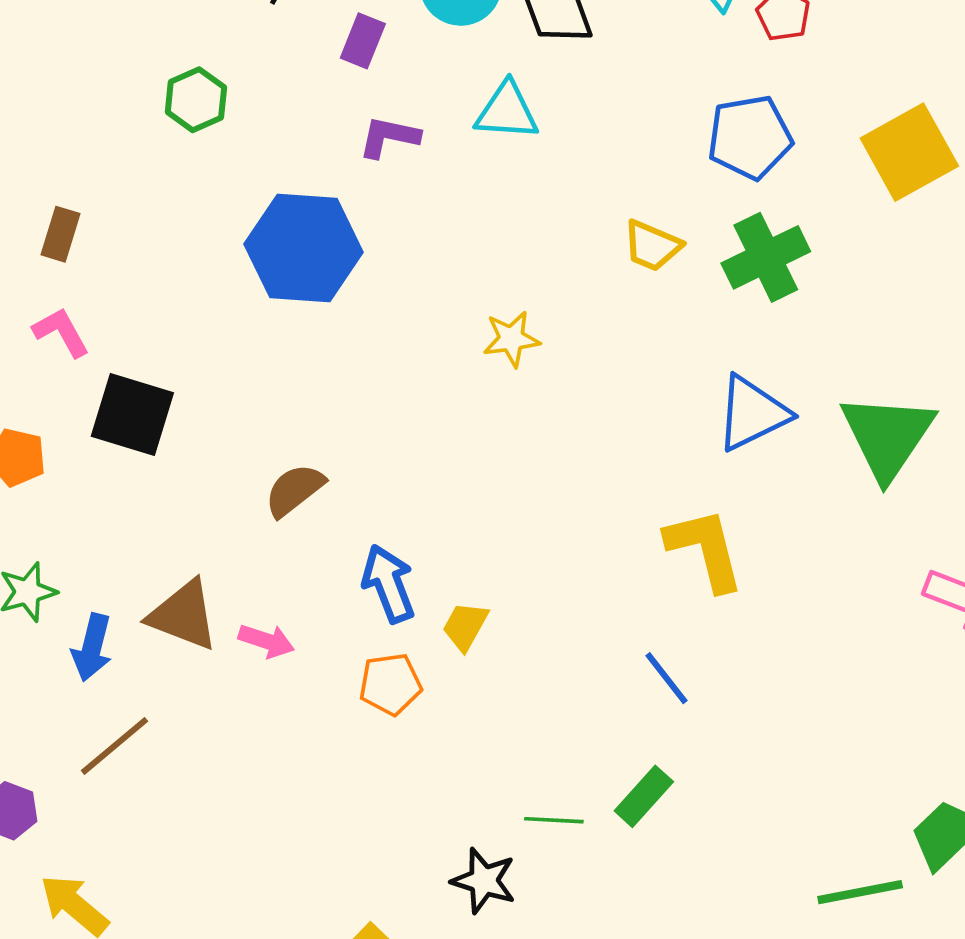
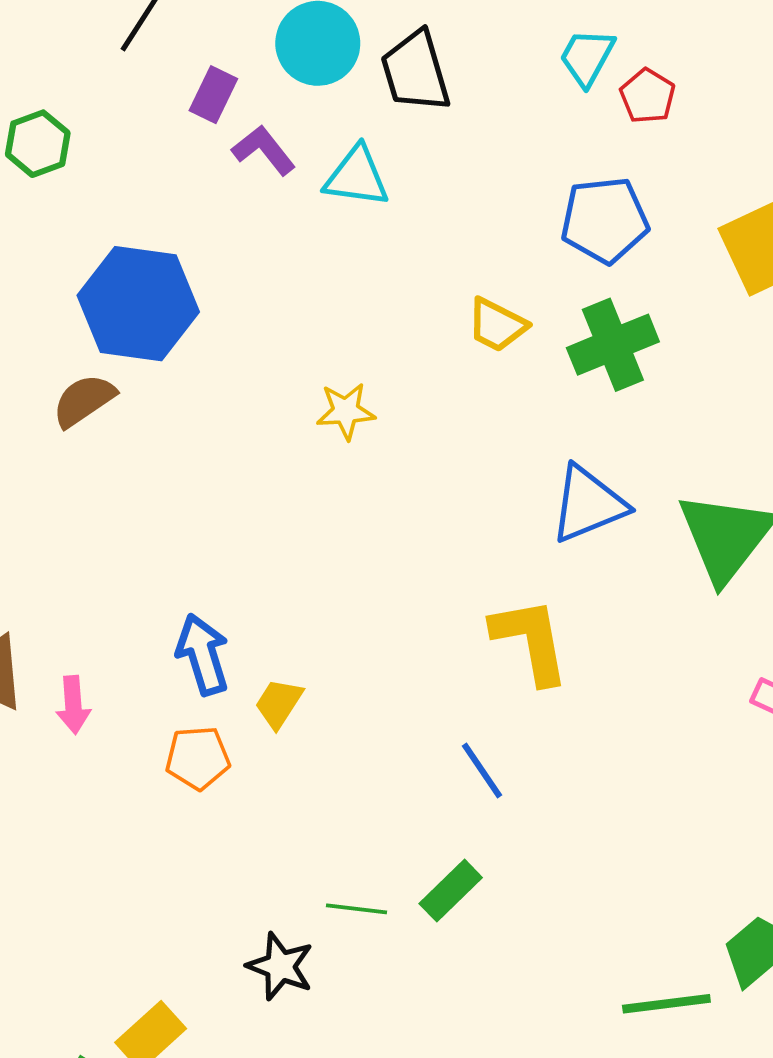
purple L-shape: (389, 137) -> (264, 150), moved, turned 36
brown semicircle: (294, 490) -> (84, 400), moved
pink arrow: (266, 641) -> (73, 705), turned 64

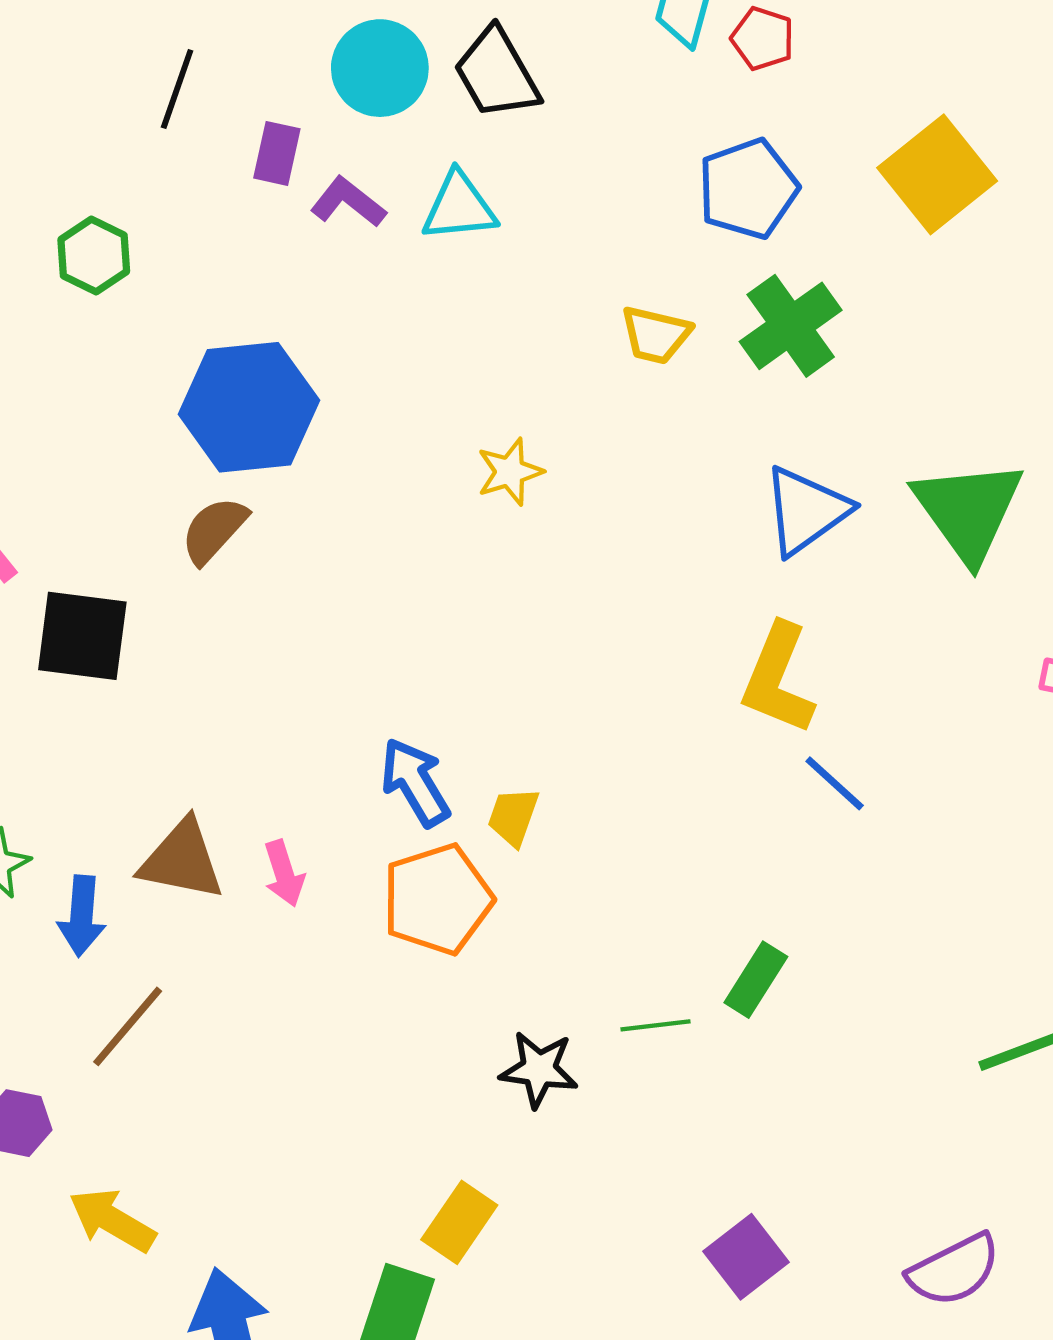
yellow L-shape: (530, 641) -> (778, 679), turned -134
orange pentagon: (198, 758) -> (437, 899), size x1.5
blue line: (482, 771) -> (835, 783), moved
black star: (280, 966) -> (539, 1069), moved

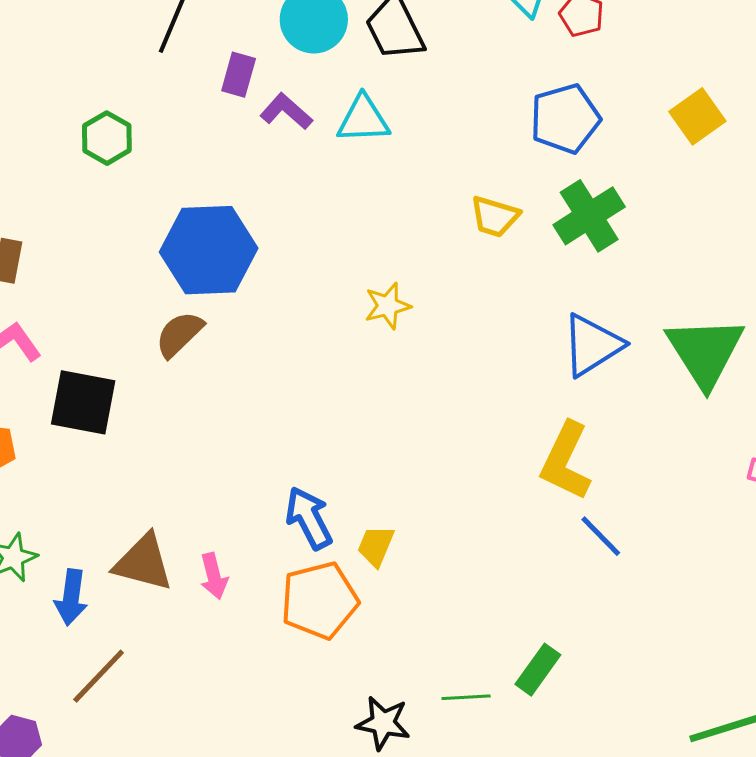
yellow square: (937, 174) -> (697, 116), size x0.7

